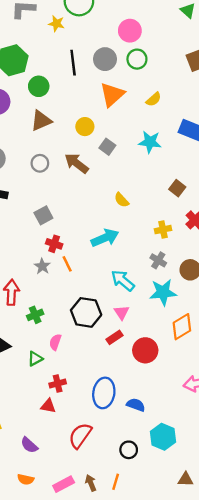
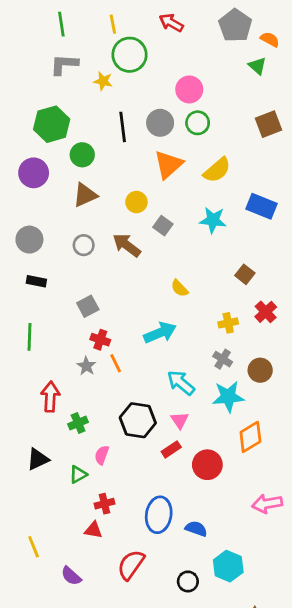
yellow semicircle: (154, 99) -> (217, 170), size x1.5

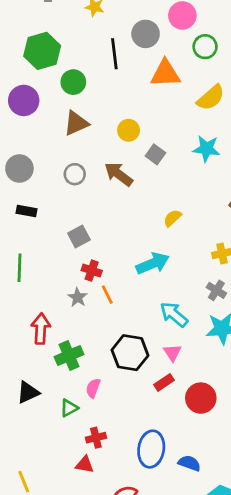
gray circle: (160, 123) -> (146, 34), moved
green circle: (198, 123) -> (205, 47), moved
orange triangle: (168, 165) -> (165, 74), moved, turned 40
yellow semicircle: (180, 288) -> (172, 218), turned 90
green cross: (78, 423) -> (69, 356), size x1.4

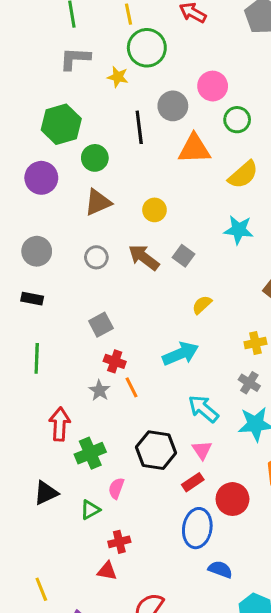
gray square: (155, 154) -> (184, 256), moved
black rectangle: (27, 211) -> (32, 299), moved
blue ellipse: (151, 449) -> (197, 528), moved

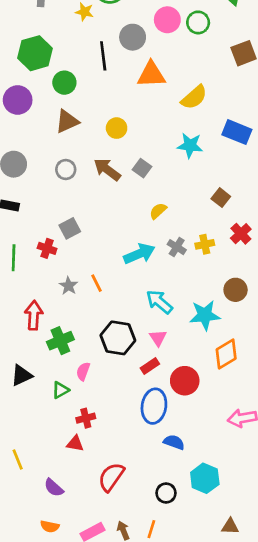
green circle: (237, 120) -> (198, 22), moved
red cross: (115, 361) -> (47, 248), moved
gray cross: (249, 383) -> (177, 247), moved

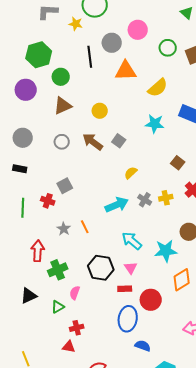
green circle: (198, 22) -> (168, 48), moved
red rectangle: (150, 366) -> (125, 289), turned 32

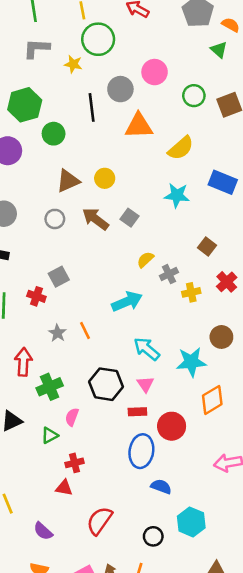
brown triangle: (63, 106) -> (68, 181), moved
gray cross: (145, 200) -> (169, 274), moved, turned 32

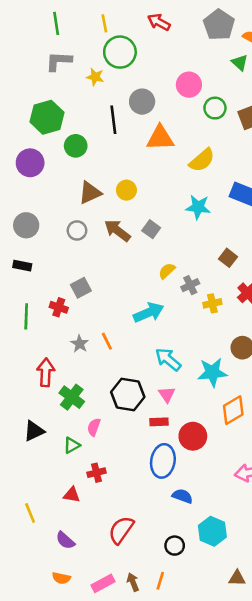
pink circle: (155, 72) -> (189, 85), moved
green cross: (50, 387) -> (72, 397), turned -30
red triangle: (64, 488) -> (72, 495), moved

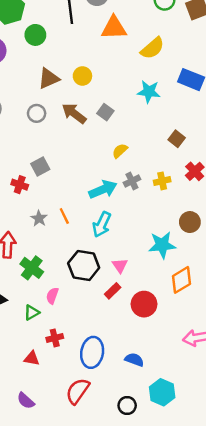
gray cross: (190, 285) -> (132, 181), moved
cyan arrow: (168, 359) -> (102, 224), moved, turned -105
red rectangle: (159, 422) -> (113, 291), turned -42
blue ellipse: (163, 461) -> (92, 352), moved

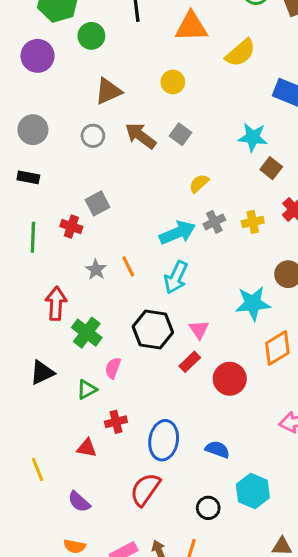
yellow circle: (82, 76) -> (173, 82), moved
cyan star: (149, 92) -> (253, 137), moved

